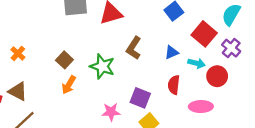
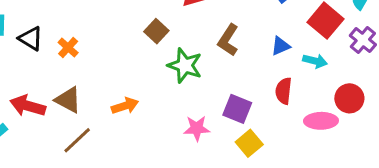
brown square: (64, 60) -> (156, 31), moved
red circle: (217, 76) -> (349, 98), moved
orange arrow: (69, 85) -> (125, 106), moved, turned -138

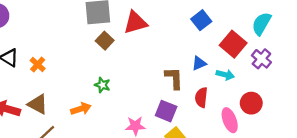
brown square: (156, 31) -> (105, 41), moved
brown L-shape: (228, 40) -> (174, 78), moved, turned 145
green star: (185, 65) -> (102, 85), moved, size x0.6
pink ellipse: (321, 121) -> (230, 120), turned 70

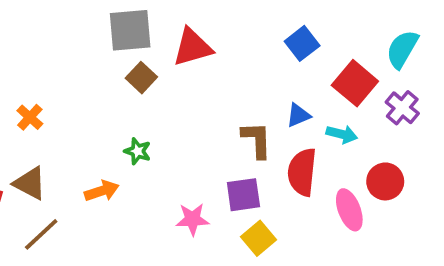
red semicircle: (201, 97) -> (302, 172), size x1.4
purple square: (166, 111) -> (243, 195), turned -30

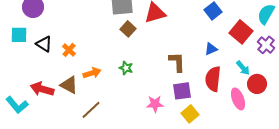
cyan arrow: (342, 134) -> (243, 68), moved, turned 35
brown L-shape: (257, 140) -> (177, 62), moved
orange arrow: (102, 191) -> (92, 73), moved
brown line: (41, 234) -> (91, 110), moved

